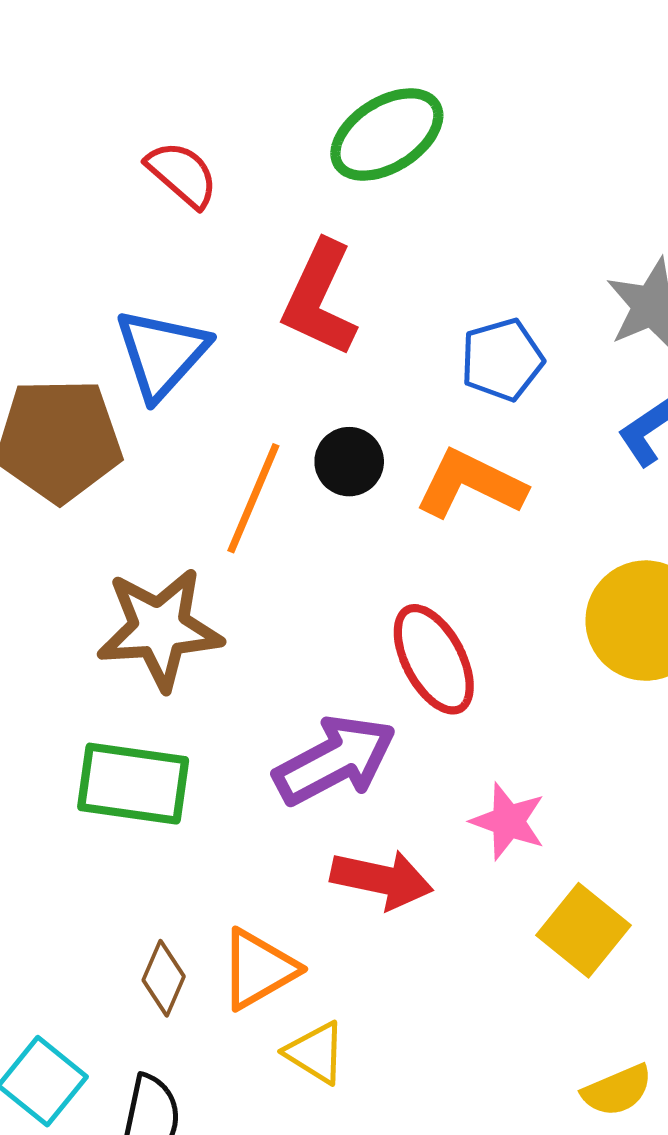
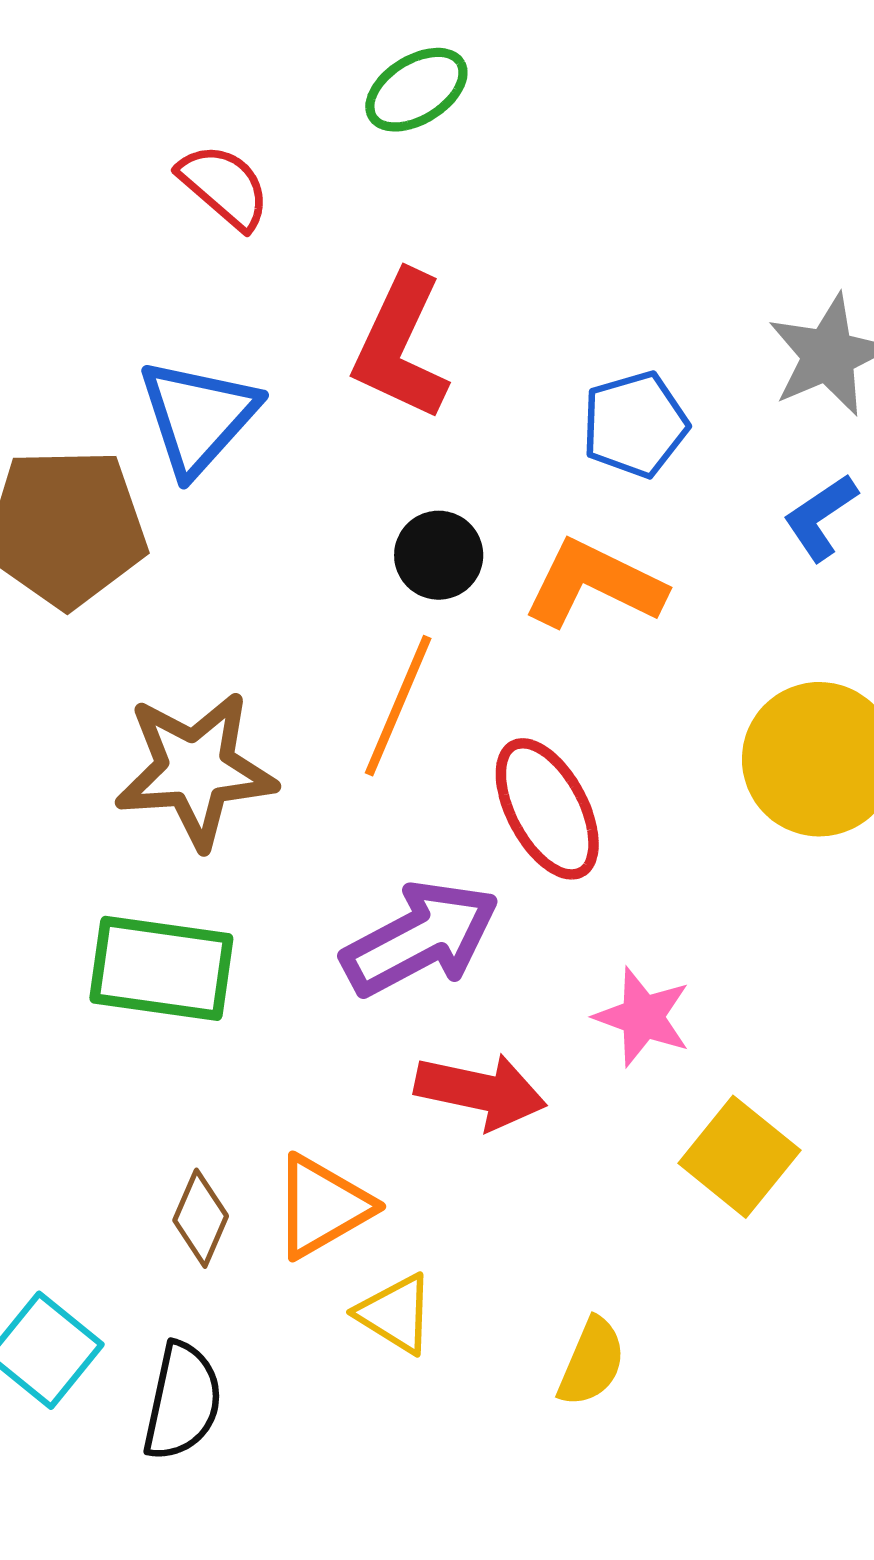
green ellipse: (387, 135) -> (416, 90), moved, size x0.7
orange line: (253, 498) -> (398, 706), moved
yellow semicircle: (617, 1090) -> (592, 1362), moved, turned -44

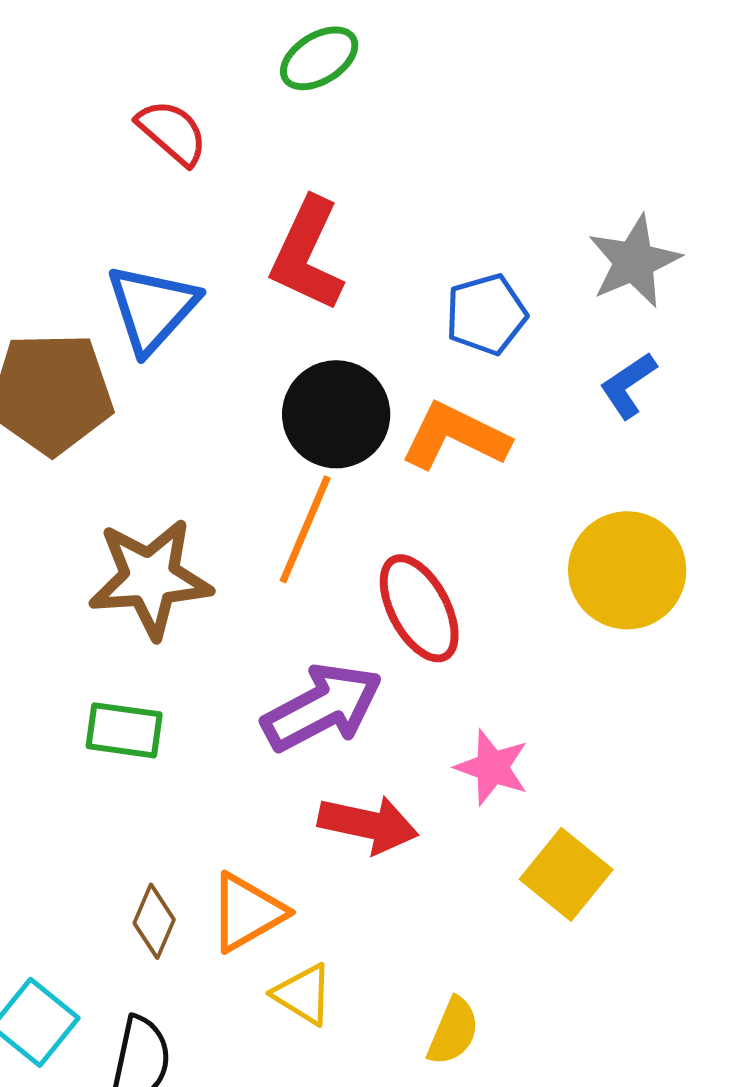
black circle: (439, 555) -> (336, 414), size x1.6
green rectangle: (161, 968) -> (124, 730), size x0.7

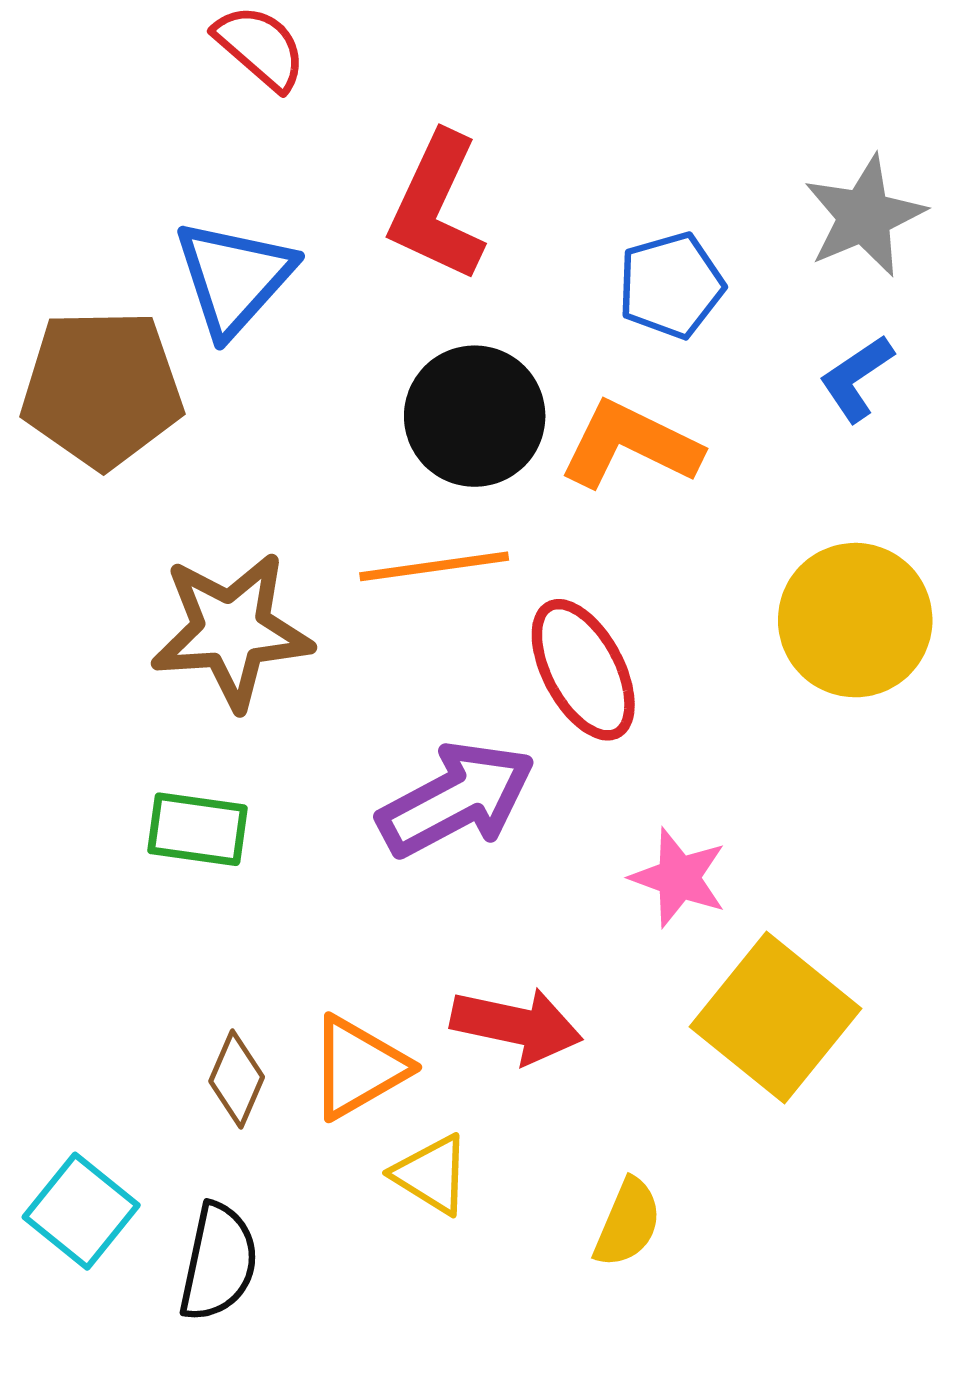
orange line: (305, 529) -> (434, 566), turned 59
red arrow: (368, 824) -> (517, 1025), moved
yellow square: (566, 874) -> (775, 1018), size x1.4

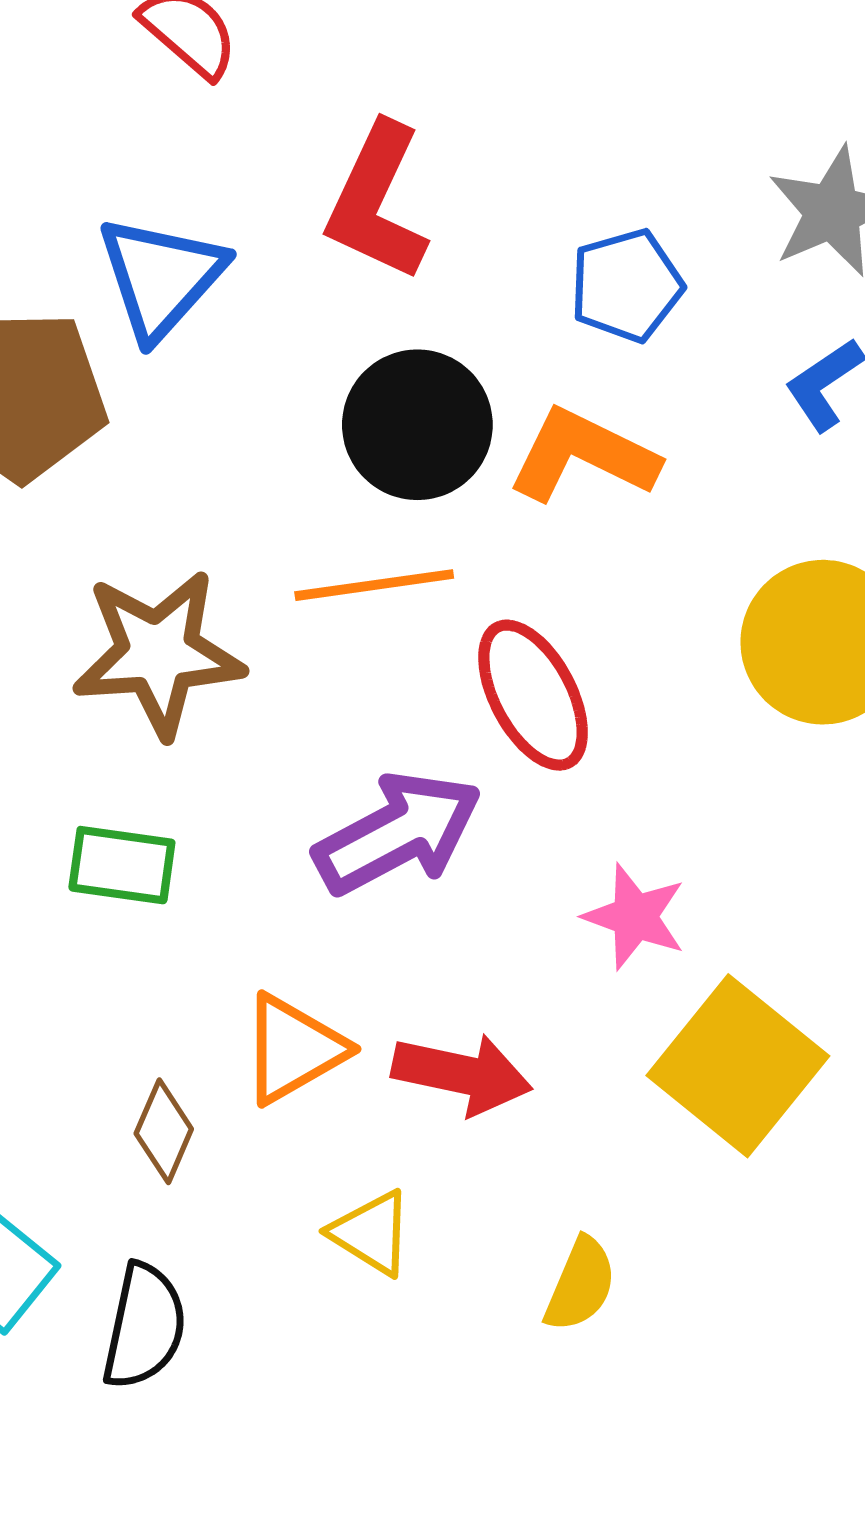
orange triangle: (358, 1067) -> (293, 1049), moved

